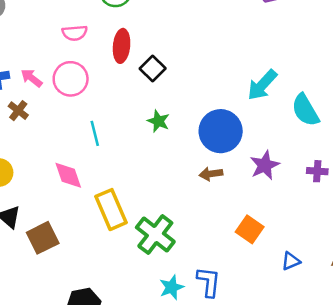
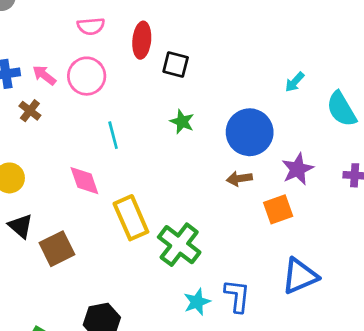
black square: (153, 68) -> (176, 65), turned -30
cyan arrow: (262, 85) -> (295, 82), size x0.6
orange square: (250, 229) -> (278, 209), moved, turned 36
blue triangle: (291, 261) -> (300, 276), moved, size x1.8

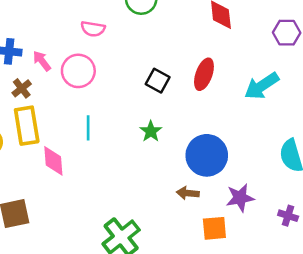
red ellipse: (142, 40) -> (204, 74), moved
cyan arrow: (295, 82) -> (262, 86), moved, size x1.8
yellow rectangle: (131, 218) -> (27, 126), moved

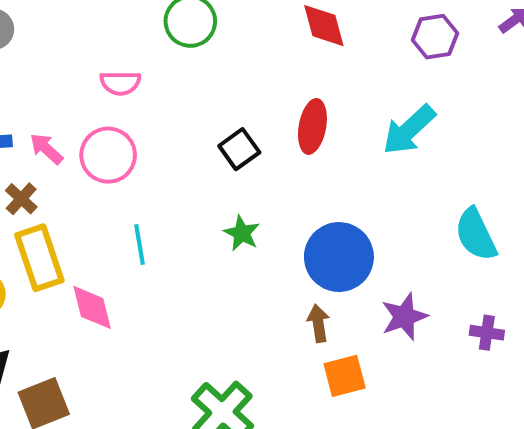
black square: (158, 81) -> (239, 149), turned 35
brown arrow: (188, 193) -> (318, 323), turned 85
orange square: (214, 228) -> (345, 376), moved

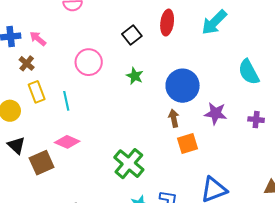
pink circle: (108, 155) -> (89, 62), moved
cyan line: (139, 244) -> (66, 101), moved
yellow rectangle: (39, 258) -> (37, 92), size x0.7
pink diamond: (92, 307) -> (67, 142), moved, turned -50
purple star: (404, 317) -> (216, 113), turned 30

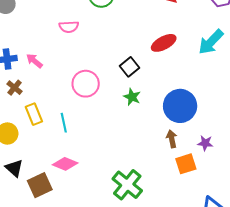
red ellipse: (167, 23) -> (164, 43), turned 55
black square: (132, 35) -> (129, 67), moved
brown cross: (27, 63) -> (15, 88), moved
purple star: (216, 113) -> (205, 143), moved, size x0.7

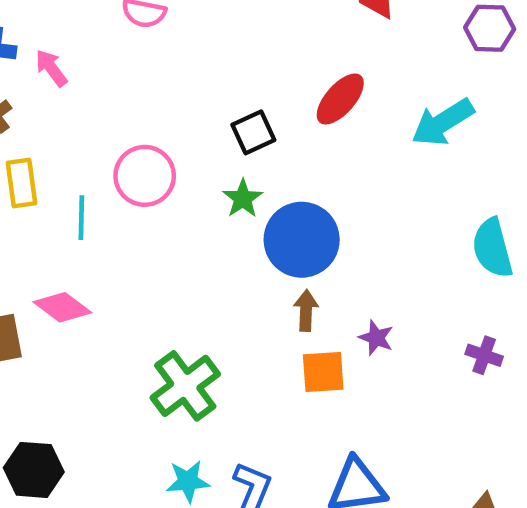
red ellipse: (164, 43) -> (340, 99), turned -35
pink circle: (86, 84) -> (145, 176), moved
blue circle: (180, 106) -> (302, 240), moved

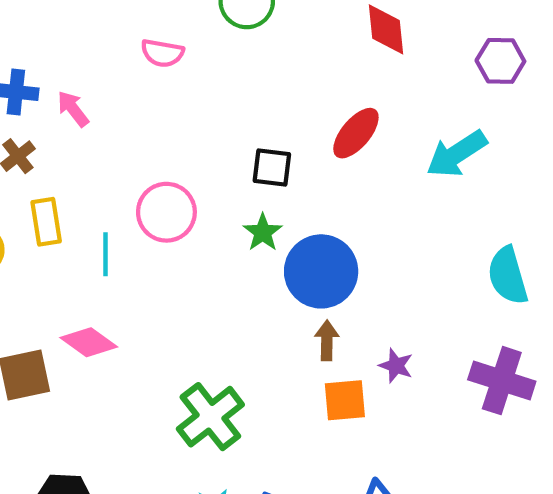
black square: (253, 132) -> (272, 168), turned 33
purple cross: (484, 355) -> (502, 381), size x1.8

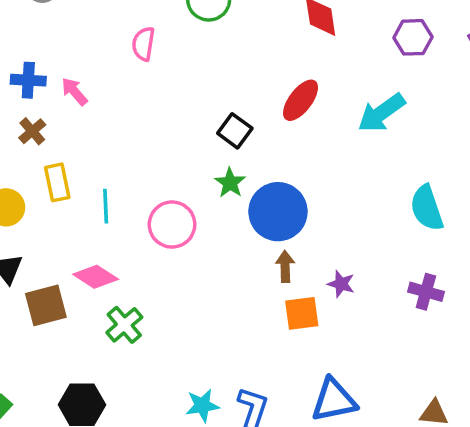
pink semicircle: (162, 53) -> (143, 44), turned 92
black square: (272, 168) -> (235, 131), turned 32
pink circle: (166, 212) -> (172, 225), moved
purple cross: (502, 381) -> (426, 292), size x0.7
green cross: (210, 417) -> (124, 325), moved, size x0.7

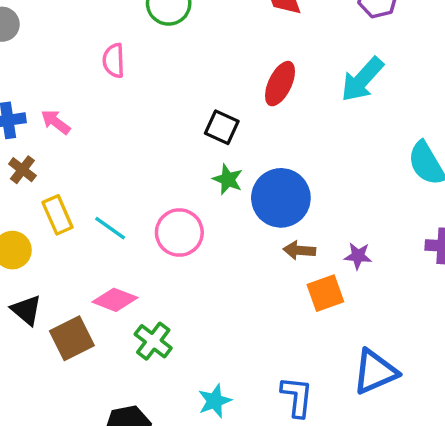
cyan line: (106, 206) -> (110, 228), turned -40
brown arrow: (285, 266) -> (299, 250), turned -72
cyan star: (202, 405) -> (215, 401), moved

